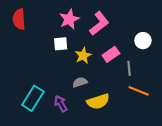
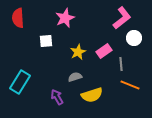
pink L-shape: (99, 23) -> (122, 18), moved
white square: (61, 44) -> (46, 41), moved
cyan rectangle: (33, 98) -> (20, 82), moved

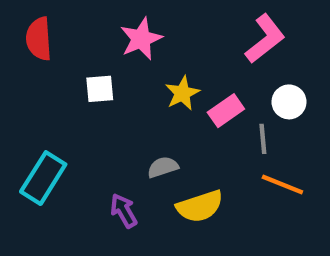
white circle: (134, 38) -> (289, 102), moved
yellow star: (78, 52) -> (182, 93), moved

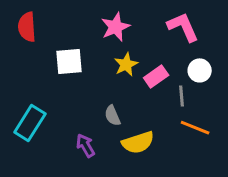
pink star: (141, 39) -> (116, 27), moved
pink L-shape: (265, 39) -> (183, 27), turned -76
white square: (100, 89) -> (69, 61), size x1.4
gray semicircle: (163, 167) -> (112, 116), turned -95

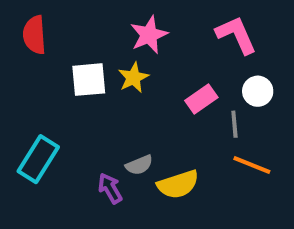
yellow star: (126, 64) -> (133, 78), moved
gray semicircle: (112, 116) -> (139, 165), moved, turned -90

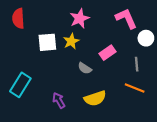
white circle: (258, 91) -> (146, 38), moved
gray line: (234, 124) -> (137, 64), moved
gray semicircle: (139, 165) -> (85, 68), moved, turned 56

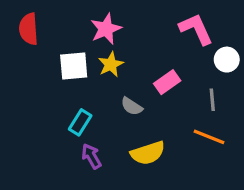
pink star: (80, 18) -> (106, 29), moved
cyan rectangle: (20, 85) -> (80, 122), moved, size x0.7

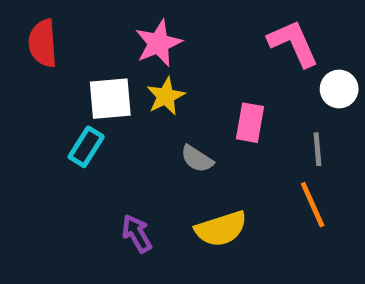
pink rectangle: (167, 82) -> (250, 123), turned -45
cyan rectangle: (80, 122) -> (86, 147), moved
orange line: (209, 137) -> (313, 205), turned 44

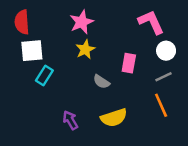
white circle: (339, 89) -> (166, 51), moved
white square: (110, 99) -> (32, 51), moved
gray line: (317, 149) -> (164, 77), turned 70

